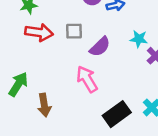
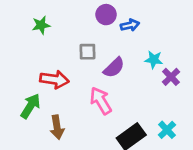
red arrow: (39, 32) -> (54, 80), moved

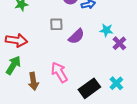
red arrow: (54, 80) -> (16, 40), moved
pink arrow: (101, 101) -> (59, 72), moved

